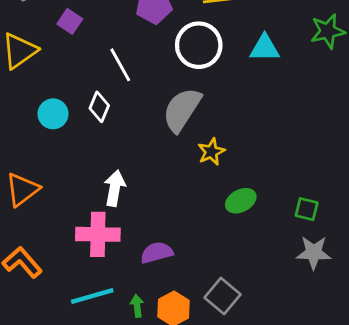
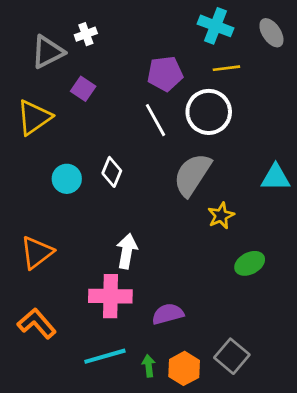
cyan triangle: (265, 48) -> (276, 177), moved
white line: (120, 65) -> (155, 120), moved

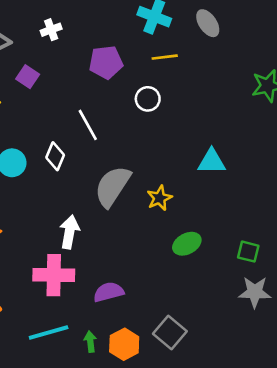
white cross: (86, 34) -> (51, 30), moved
white circle: (209, 112) -> (148, 99), size x0.6
white line: (155, 120) -> (88, 125), moved
gray semicircle: (192, 175) -> (112, 186), moved

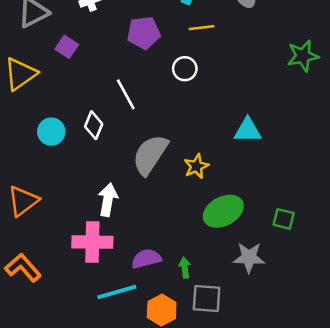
green ellipse: (187, 244) -> (223, 211), size x1.4
gray star: (255, 292) -> (249, 257), moved
cyan line: (49, 332) -> (117, 292), moved
gray square: (170, 332) -> (207, 298), turned -36
green arrow: (90, 342) -> (185, 268), moved

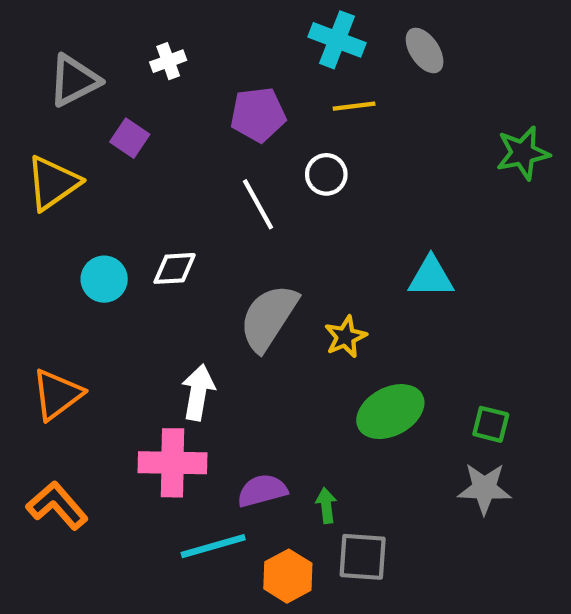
white line: (126, 94) -> (258, 204), moved
white diamond: (94, 125) -> (175, 268), turned 64
gray star: (249, 257) -> (484, 488), moved

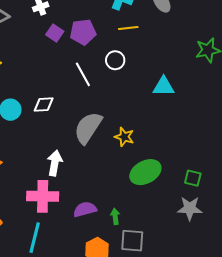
purple square: (130, 138) -> (55, 33), moved
cyan triangle: (431, 277) -> (164, 86), moved
yellow star: (346, 337) -> (124, 137), turned -30
cyan line: (213, 546) -> (35, 238), moved, turned -60

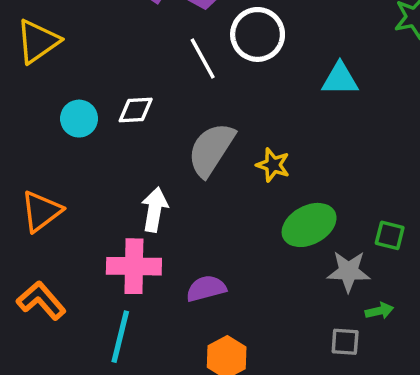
white circle: (115, 60) -> (258, 34), size x1.6
gray star: (190, 208) -> (349, 271), moved
green arrow: (115, 216) -> (379, 311), moved, turned 84
gray square: (132, 241) -> (345, 342), moved, size x0.7

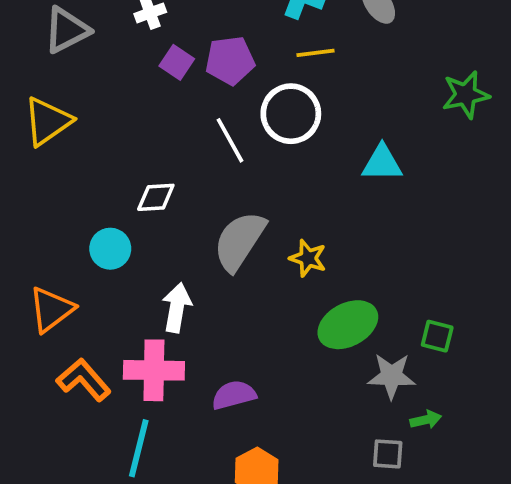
cyan circle: (79, 119) -> (110, 249), moved
orange L-shape: (41, 301) -> (84, 380), moved

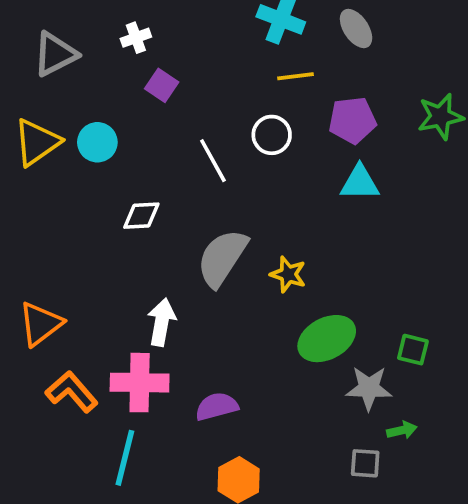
purple pentagon: (230, 60) -> (352, 120), moved
white circle: (291, 114) -> (272, 135), size x0.7
cyan circle: (110, 249) -> (97, 142), moved

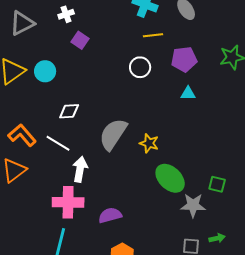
white line: (213, 161) -> (58, 143), moved, turned -30
cyan triangle: (360, 183) -> (188, 93), size x0.7
green ellipse: (327, 339) -> (170, 178), turned 72
orange L-shape: (72, 392) -> (22, 135), moved
green arrow: (402, 430) -> (217, 238), moved

